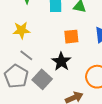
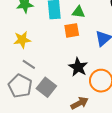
orange square: (71, 37) -> (72, 30), moved
black star: (61, 61) -> (78, 67), moved

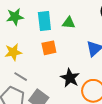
orange square: (72, 30) -> (49, 48), moved

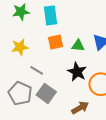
green triangle: (69, 23) -> (78, 46), moved
gray line: (21, 77) -> (37, 70), moved

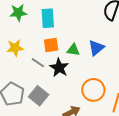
gray line: (37, 70) -> (38, 63), moved
black star: (77, 72) -> (59, 68), moved

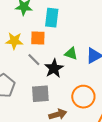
orange square: (51, 45) -> (38, 38), moved
gray square: (39, 96) -> (40, 94), moved, turned 36

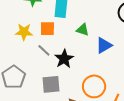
green triangle: (71, 54) -> (83, 30), moved

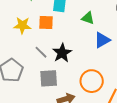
green triangle: (83, 30) -> (88, 18), moved
gray line: (44, 50) -> (41, 52), moved

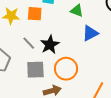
orange circle: (92, 81) -> (66, 69), moved

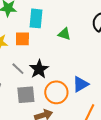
blue triangle: (90, 33) -> (81, 84), moved

